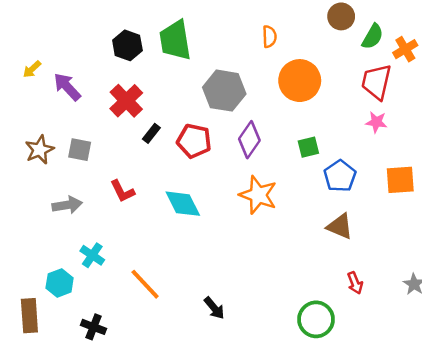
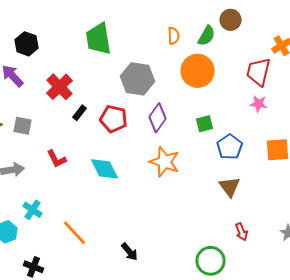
green semicircle: (373, 37) -> (207, 36), moved
black hexagon: (127, 45) -> (27, 44), moved
brown triangle: (340, 226) -> (230, 187), turned 30

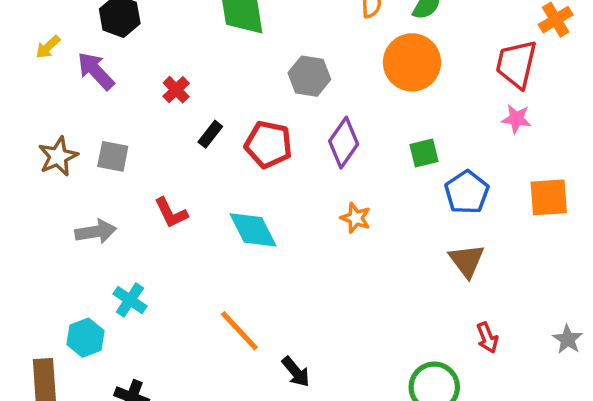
gray hexagon: (138, 79) -> (309, 76), size x0.7
red cross: (60, 87) -> (176, 90), size x0.6
orange star: (165, 162) -> (356, 218), size x0.6
orange line: (75, 233) -> (239, 331), moved

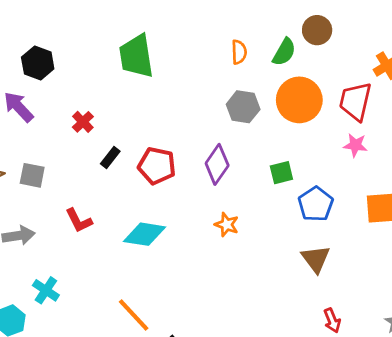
orange circle: (412, 62) -> (299, 100), moved
gray hexagon: (309, 76) -> (243, 107), moved
cyan diamond: (253, 230) -> (145, 234), turned -54

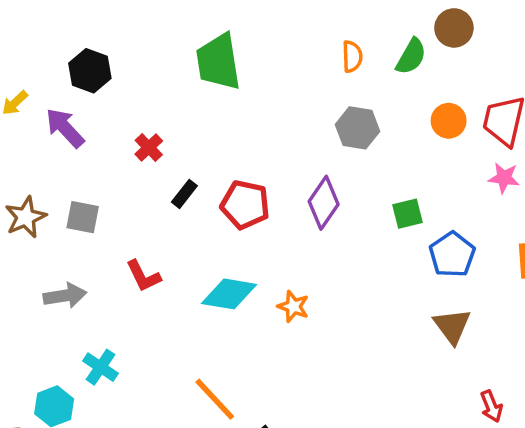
orange circle: (299, 100) -> (449, 121), moved, size x0.6
orange star: (227, 225) -> (293, 306), moved
red arrow: (332, 320) -> (491, 406), moved

